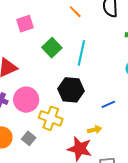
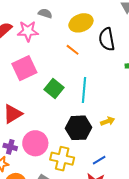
pink square: (25, 24) -> (24, 68), size x1.4
blue line: (108, 104) -> (99, 160), moved
yellow arrow: (95, 130) -> (108, 121), moved

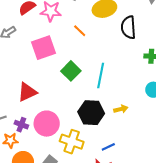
orange line: (73, 50) -> (80, 31), moved

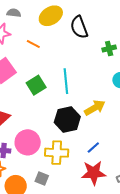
green square: (71, 71) -> (36, 85), turned 30
yellow arrow: (121, 109) -> (95, 108), size x1.5

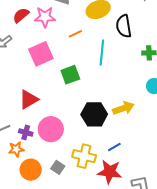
orange line: (33, 44) -> (75, 34), turned -64
cyan line: (66, 81) -> (102, 53), moved
yellow cross: (57, 153) -> (84, 156), moved

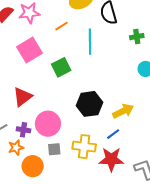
yellow arrow: (123, 108) -> (123, 111), moved
gray square: (58, 167) -> (54, 149), moved, turned -32

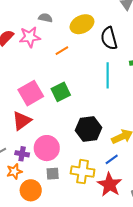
cyan line: (90, 42) -> (108, 75), moved
pink square: (29, 50) -> (31, 93), moved
red star: (111, 159) -> (110, 185), turned 30

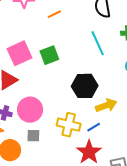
cyan line: (108, 75) -> (98, 43), turned -30
black hexagon: (88, 129) -> (85, 86), moved
yellow cross: (83, 172) -> (69, 125), moved

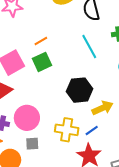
orange line: (54, 14) -> (41, 41), moved

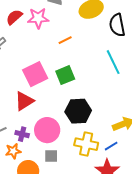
orange line: (41, 41) -> (65, 40), moved
black hexagon: (80, 90) -> (78, 111), moved

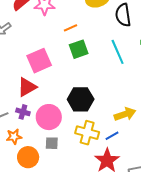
green square: (65, 75) -> (79, 49), moved
purple cross: (22, 134) -> (23, 112), moved

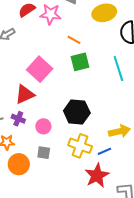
orange line: (71, 28) -> (74, 40), turned 48
pink square: (39, 61) -> (40, 69), turned -30
pink circle: (49, 117) -> (43, 126), size x0.6

